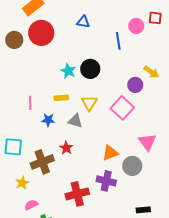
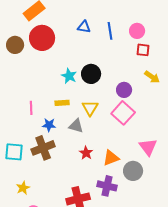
red square: (155, 18) -> (143, 50), moved
blue line: (118, 41) -> (110, 31), moved
purple circle: (135, 85) -> (124, 90), moved
red star: (66, 148) -> (86, 153), moved
brown cross: (42, 162) -> (43, 148), moved

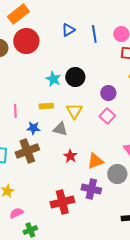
blue triangle: (84, 27) -> (68, 30), turned -40
pink square: (123, 113) -> (107, 116), size x0.7

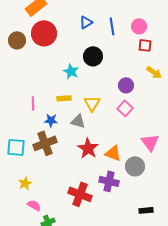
black circle: (75, 77) -> (93, 56), moved
red star: (70, 156) -> (88, 148), size x1.5
orange triangle: (95, 161) -> (113, 153), turned 42
red cross: (62, 202) -> (80, 194), turned 35
pink semicircle: (16, 213) -> (34, 205), turned 56

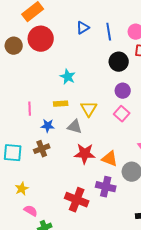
black circle: (93, 56) -> (119, 62), moved
brown cross: (45, 143) -> (42, 149), size x0.7
red star: (88, 148) -> (85, 154), turned -30

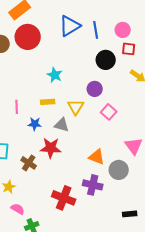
blue triangle: (83, 28) -> (70, 26), size x1.6
purple circle: (123, 91) -> (95, 89), moved
brown cross: (42, 149) -> (29, 163), moved, turned -35
red star: (85, 154) -> (51, 148), moved

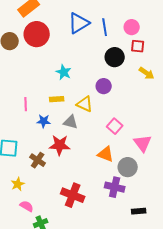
yellow triangle: (76, 107) -> (85, 104), turned -36
pink square: (109, 112) -> (115, 126), moved
purple cross: (93, 185) -> (115, 187), moved

